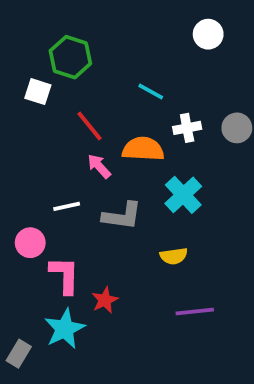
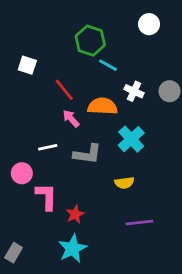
green hexagon: (70, 57) -> (90, 41), moved
white cross: (187, 128) -> (134, 91), turned 36
cyan star: (65, 329) -> (72, 248), moved

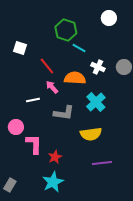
white line: (48, 147) -> (33, 100), moved
yellow semicircle: (124, 183) -> (91, 134), size x1.5

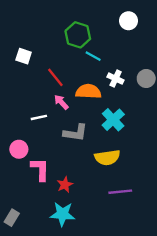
cyan star: (53, 182) -> (62, 214), turned 30

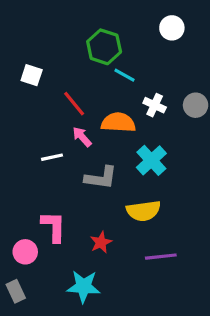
pink circle: (19, 149) -> (25, 252), moved
red star: (65, 185) -> (101, 242), moved
gray rectangle: (12, 218) -> (16, 291), turned -56

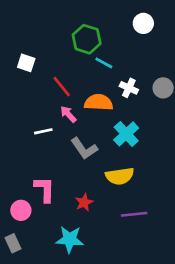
gray L-shape: (101, 178) -> (84, 148), turned 48

